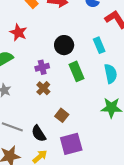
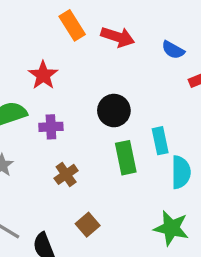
cyan rectangle: (99, 45) -> (160, 141), moved
purple cross: (42, 67) -> (51, 127), moved

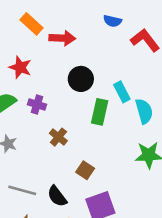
red arrow: (118, 37) -> (62, 38), moved
purple cross: (51, 127) -> (37, 104), turned 36
green rectangle: (126, 158) -> (100, 112), turned 40

